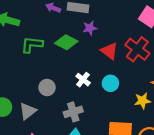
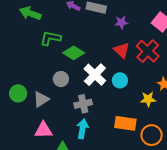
purple star: (90, 28) -> (121, 22), moved
green diamond: (66, 42) -> (74, 53), moved
white cross: (83, 80) -> (95, 75), size x1.6

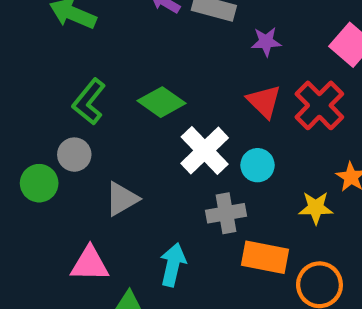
green L-shape: (50, 38) -> (89, 102), moved, turned -65
gray circle: (61, 79) -> (74, 155), moved
gray triangle: (41, 99) -> (122, 199), moved
gray cross: (83, 104) -> (226, 213), moved

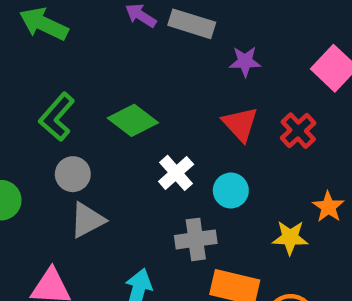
red cross: (319, 105) -> (298, 131), size x0.7
white cross: (205, 151) -> (176, 173), size x0.7
gray circle: (74, 155) -> (73, 174), moved

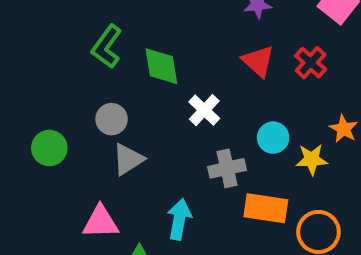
green L-shape: (57, 117) -> (107, 47), moved
green diamond: (133, 120) -> (161, 66), turned 48
cyan circle: (231, 191) -> (273, 138), moved

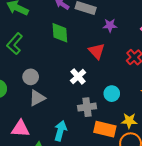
green L-shape: (107, 47) -> (15, 44), moved
red triangle: (258, 61) -> (97, 51), moved
green diamond: (161, 66) -> (60, 33), moved
yellow star: (312, 159) -> (129, 121), moved

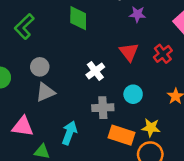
red triangle: (97, 51) -> (129, 52), moved

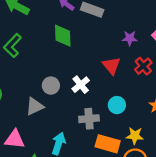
purple star: (137, 14) -> (130, 38), moved
gray circle: (40, 67) -> (51, 86), moved

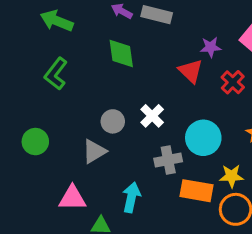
red triangle: (111, 66) -> (191, 71), moved
cyan circle: (117, 105) -> (203, 138), size x1.5

